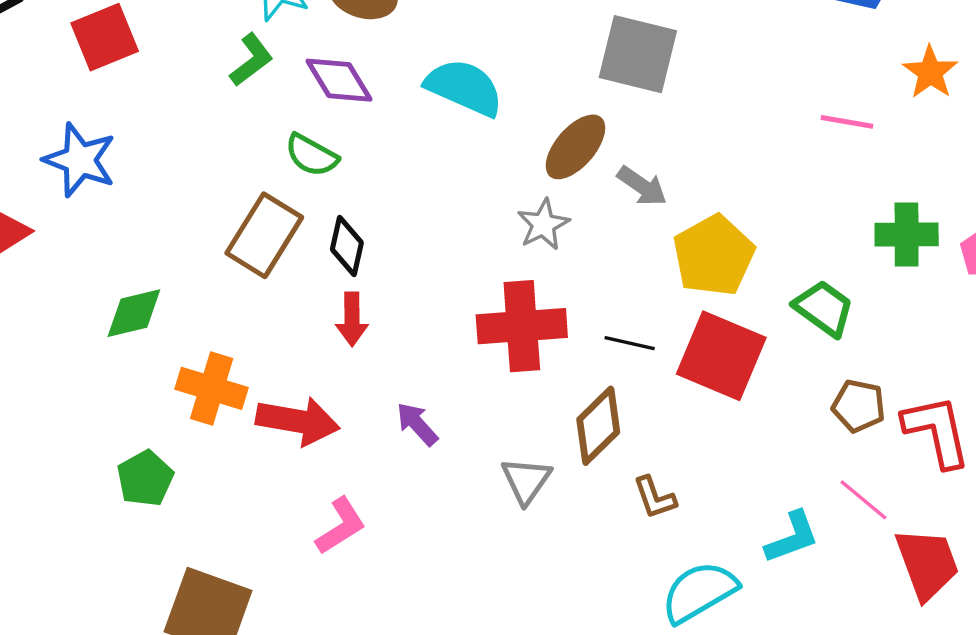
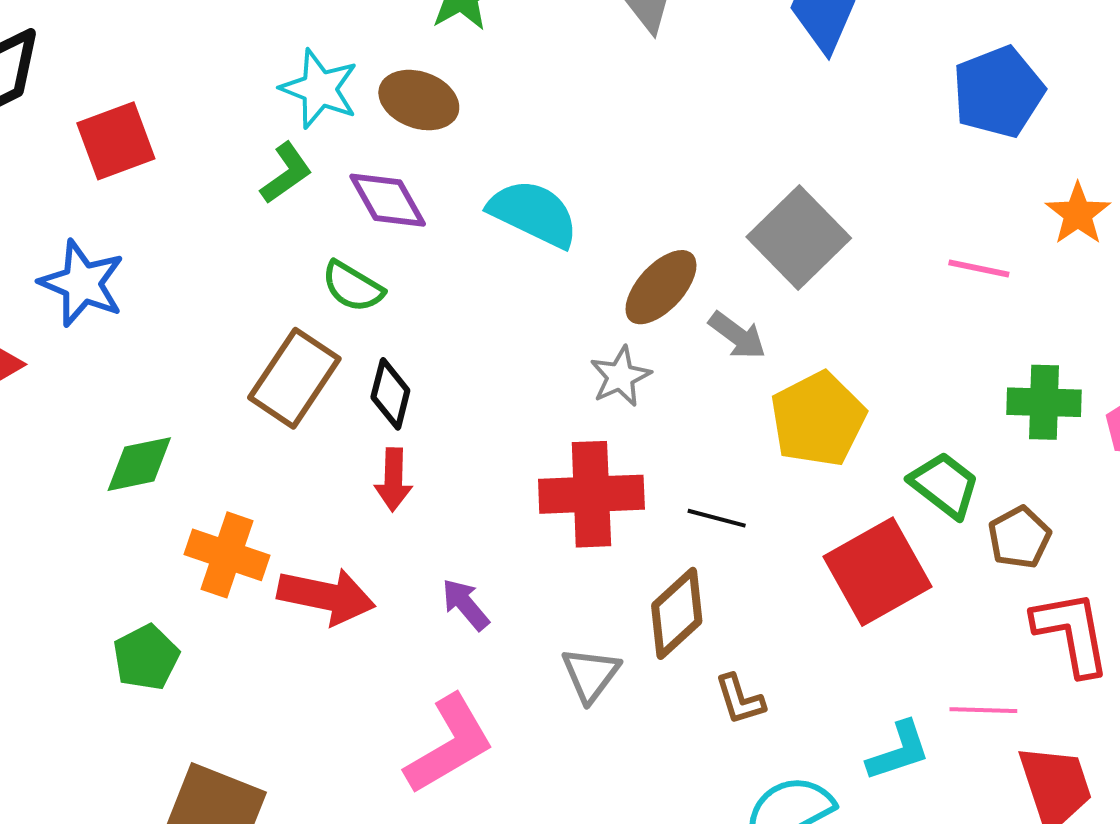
gray square: (638, 54) -> (799, 237), moved, turned 30
red square: (721, 356) -> (878, 572), moved, turned 36
brown pentagon: (859, 406) -> (1019, 537), moved, turned 30
pink line: (863, 500) -> (983, 710), turned -40
pink L-shape: (341, 526) -> (449, 745), moved, size x1.5

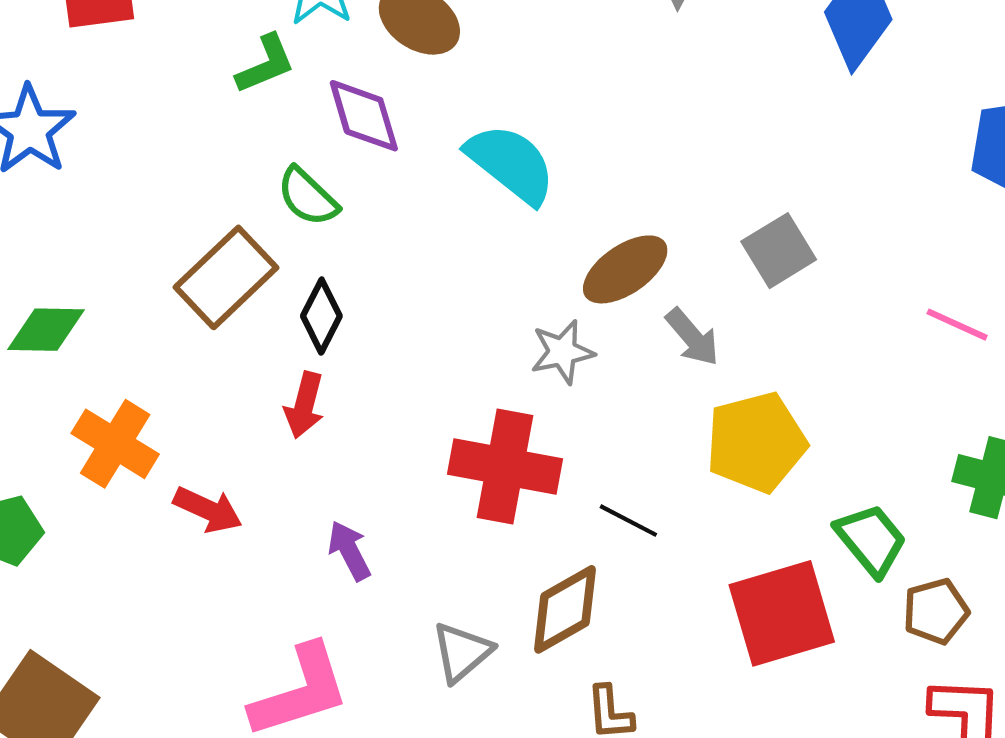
gray square: (799, 237) -> (779, 251), size x0.7
red arrow: (326, 596) -> (208, 510), size x0.7

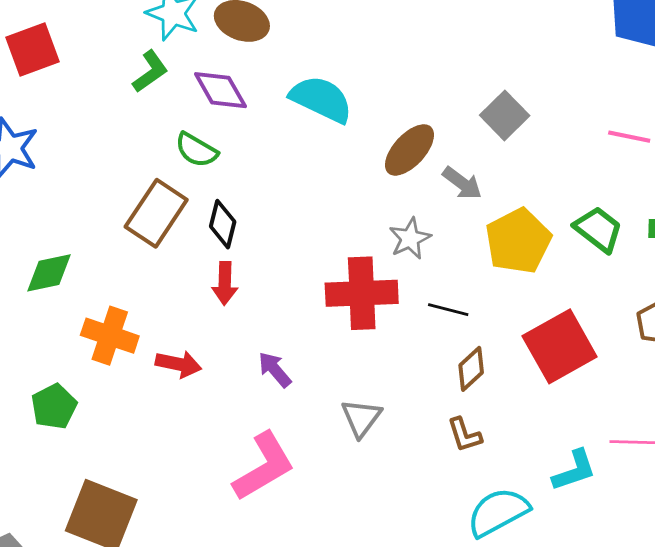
gray star: (562, 352) -> (410, 238), moved
green trapezoid: (871, 540) -> (598, 229), moved
brown diamond: (565, 609) -> (471, 369), moved, size x0.7

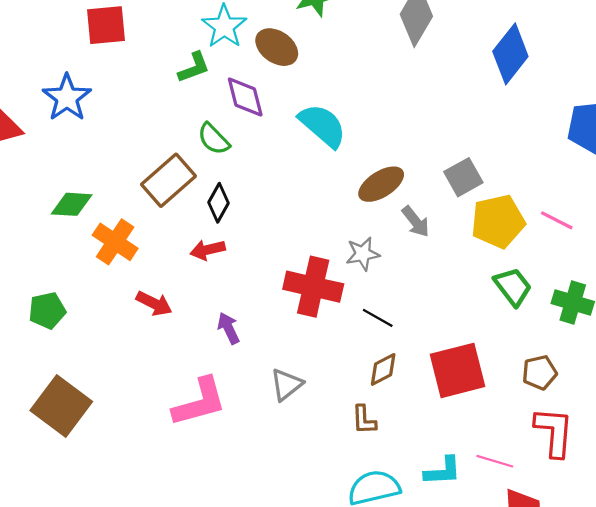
yellow pentagon: (518, 241) -> (498, 221), moved
red arrow: (225, 283) -> (208, 250), turned 60
orange cross: (110, 336) -> (115, 242), moved

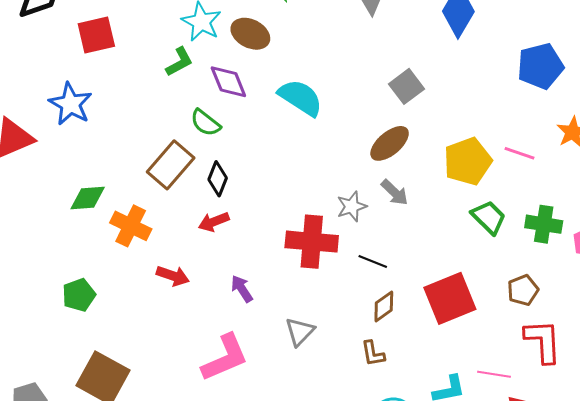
gray square: (463, 177) -> (406, 86), moved
brown ellipse: (381, 184) -> (390, 143), moved
gray arrow: (416, 222) -> (395, 192), moved

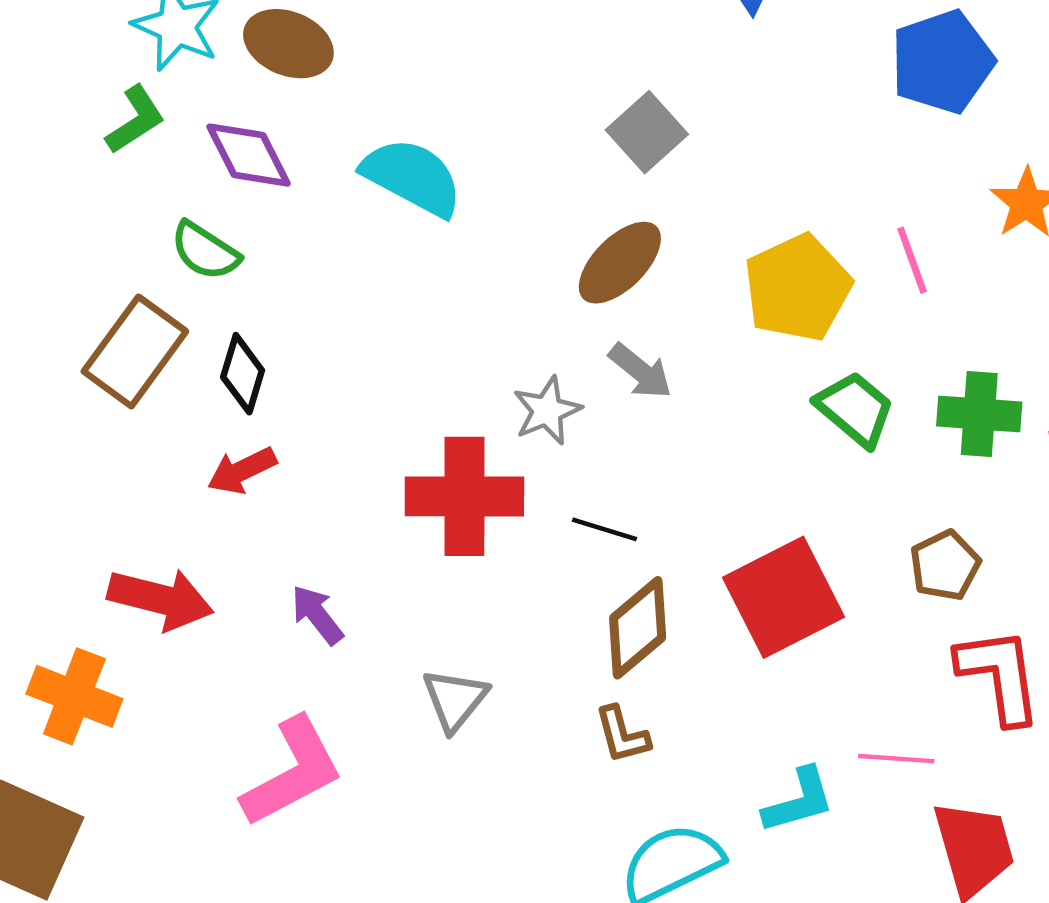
pink line: (520, 153) -> (912, 260), turned 56
orange cross: (131, 226) -> (74, 696), moved
red arrow: (173, 276) -> (161, 599), size x1.4
brown diamond: (384, 306) -> (638, 628), size x1.4

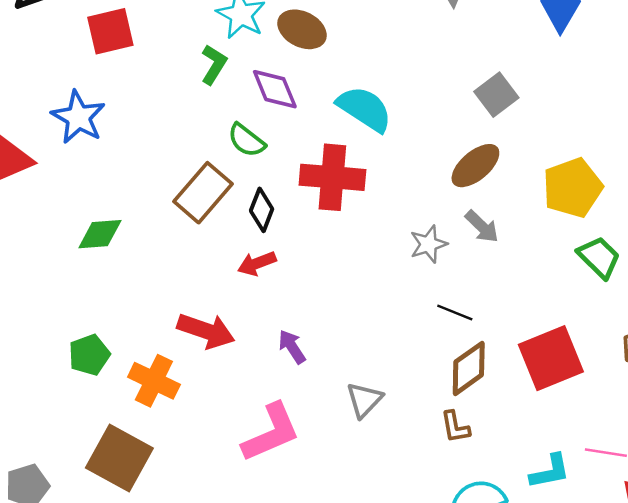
green L-shape: (135, 120) -> (214, 64), turned -30
red cross: (464, 496) -> (332, 177), moved

